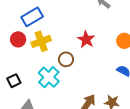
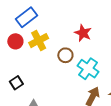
cyan cross: (49, 77) -> (88, 69), moved

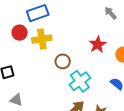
red star: (83, 33) -> (98, 45), moved

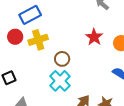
cyan cross: (80, 81) -> (60, 81), moved

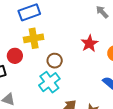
red circle: (15, 37) -> (15, 56), moved

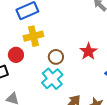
red star: (89, 43) -> (88, 51), moved

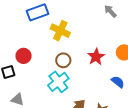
yellow cross: (33, 36) -> (60, 31), moved, turned 36

